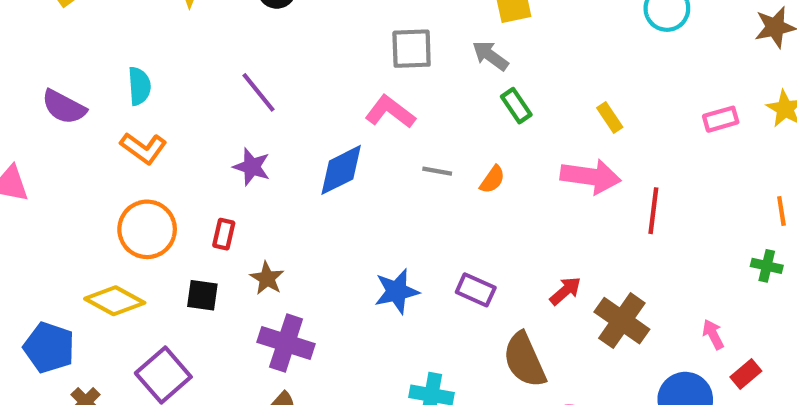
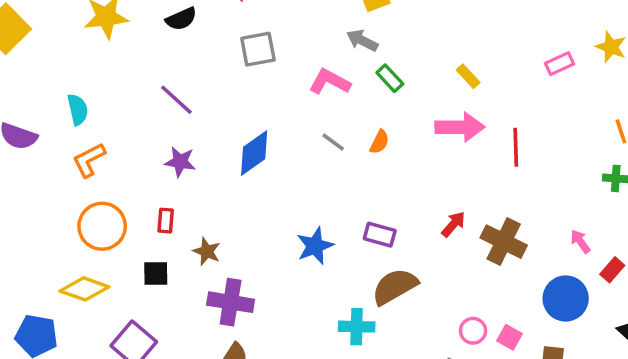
gray square: (412, 49) -> (258, 49), moved
pink L-shape: (390, 112) -> (330, 82), moved
orange L-shape: (143, 148) -> (89, 160), turned 126
gray line: (437, 171) -> (333, 142), turned 35
brown semicircle: (524, 360) -> (395, 286), moved, turned 93

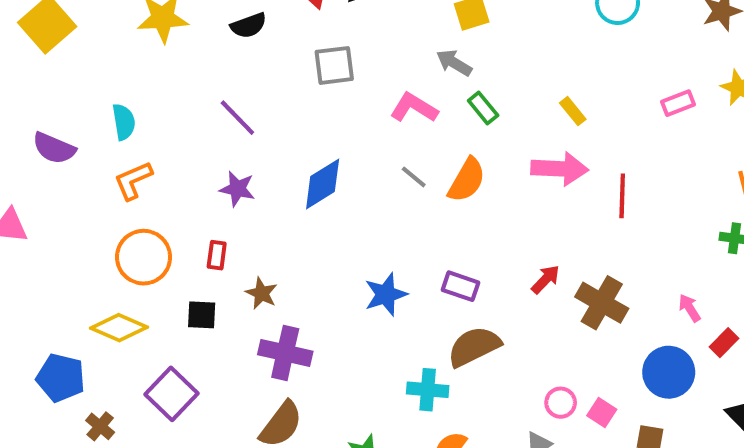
orange semicircle: (379, 142) -> (467, 180), size x1.6

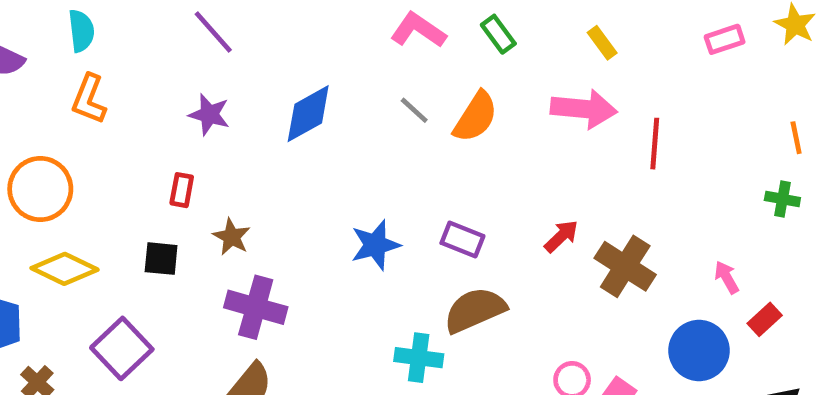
orange L-shape: (133, 180) -> (89, 99), turned -48
orange circle: (144, 257) -> (40, 189), moved

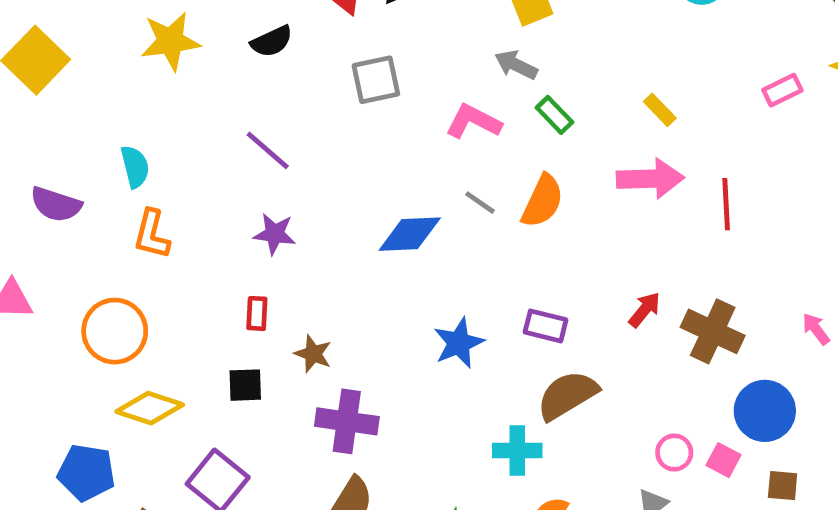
blue diamond: (308, 114) -> (410, 234), moved, turned 34
blue circle: (699, 351) -> (765, 411), moved

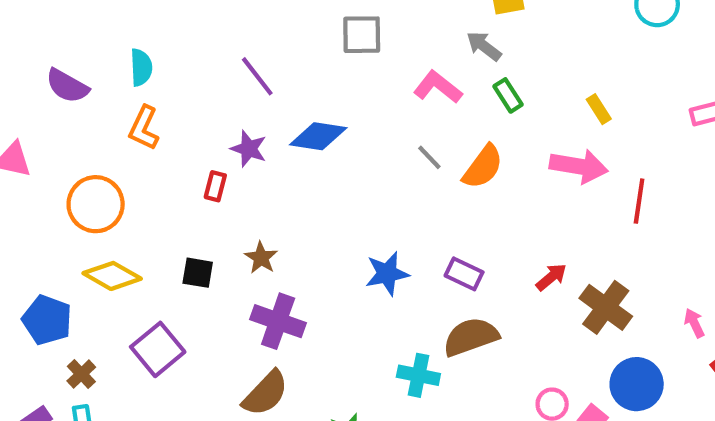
blue diamond: (410, 234) -> (318, 136), moved
red rectangle: (257, 313) -> (215, 186), moved

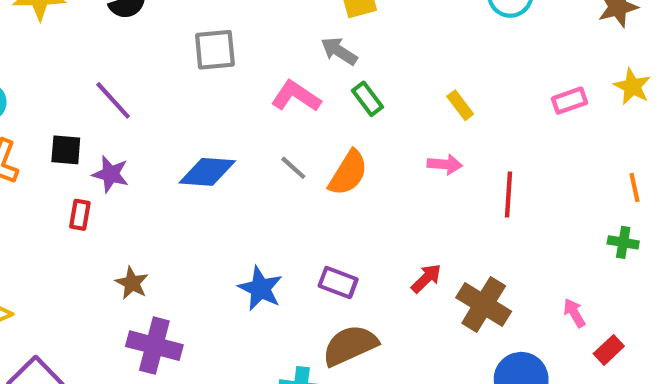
blue diamond: (318, 136) -> (207, 172), moved
pink arrow: (579, 166) -> (445, 164), size x0.6
black square: (198, 273) -> (66, 150), moved
blue star: (387, 274) -> (260, 288), turned -30

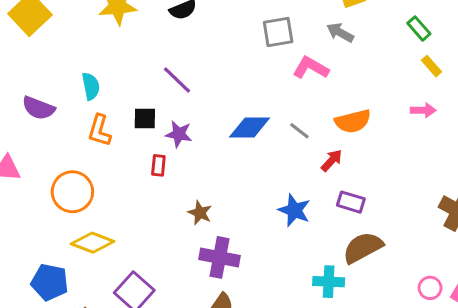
gray square: (215, 50) -> (278, 32), moved
green rectangle: (368, 99) -> (419, 28), moved
gray line: (293, 168) -> (299, 131), moved
orange semicircle: (348, 173) -> (353, 121), turned 48
red arrow: (426, 278) -> (332, 160), moved

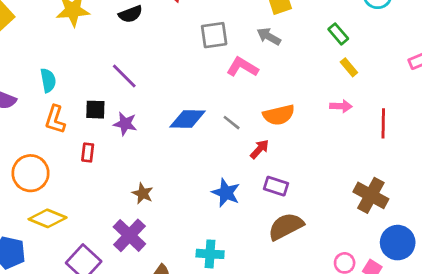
red rectangle: (158, 165) -> (88, 153), moved
purple cross: (220, 257) -> (129, 235), moved, turned 32
cyan cross: (329, 282) -> (210, 254), moved

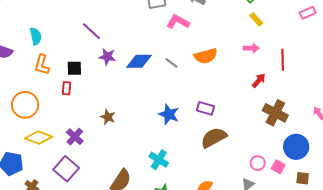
black square: (95, 110) -> (74, 68), moved
purple star: (125, 124) -> (107, 57), moved
red arrow: (260, 149) -> (259, 80), moved
purple cross: (129, 235) -> (75, 137), moved, size x0.7
cyan cross: (210, 254) -> (159, 160), turned 30

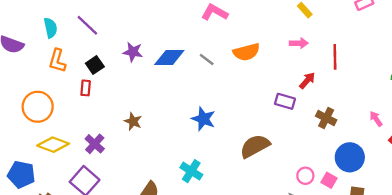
purple line: (91, 31) -> (87, 25), moved
black square: (74, 68) -> (95, 65), turned -35
purple rectangle: (205, 108) -> (285, 101), moved
brown cross: (275, 113) -> (326, 118), size x0.7

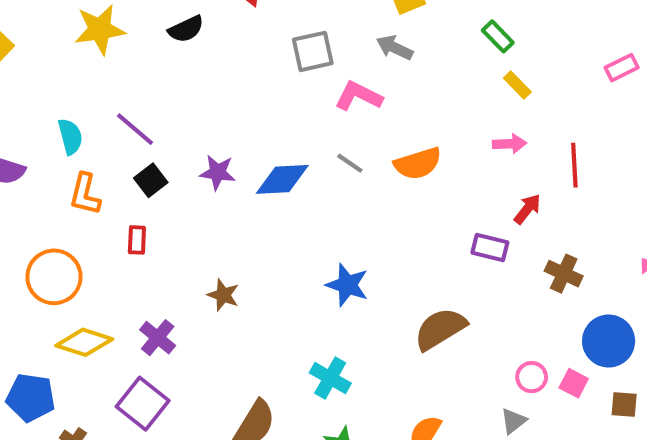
gray line: (207, 59) -> (350, 163), moved
black square: (95, 65) -> (151, 180), moved

